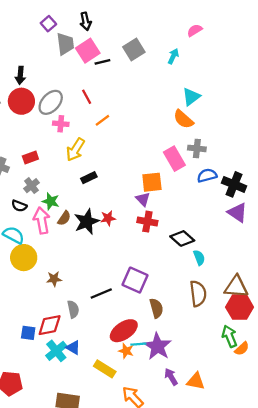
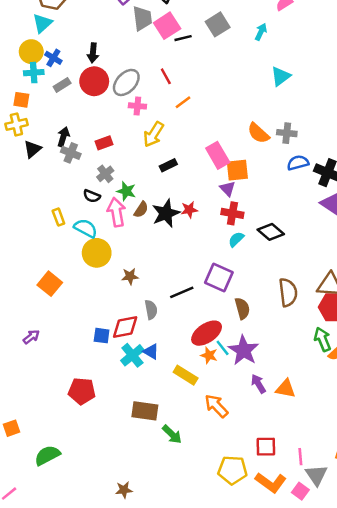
orange semicircle: (183, 119) -> (258, 133), moved
pink rectangle: (174, 159) -> (218, 155), moved
cyan semicircle: (199, 258) -> (236, 239), moved, turned -112
cyan line: (138, 344) -> (223, 348), turned 56

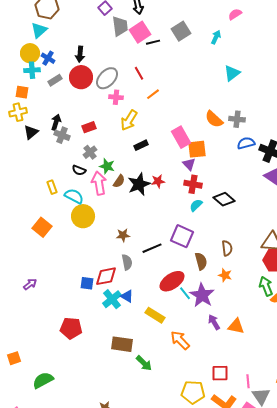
brown star: (130, 276) -> (123, 235), moved
orange square: (50, 284) -> (42, 227), moved
brown semicircle: (288, 292) -> (227, 248), moved, size x0.7
orange star: (209, 355) -> (225, 275), moved

